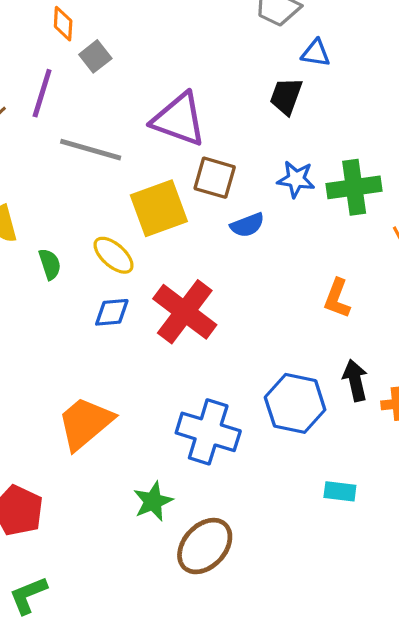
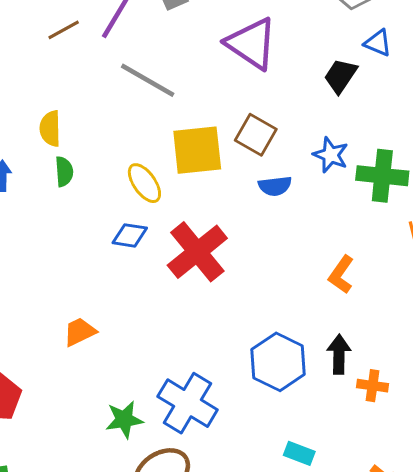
purple triangle: (179, 119) -> (252, 43), moved
green semicircle: (50, 264) -> (64, 172), moved
orange trapezoid: (85, 423) -> (80, 332), size x0.6
blue cross: (208, 432) -> (188, 403), moved

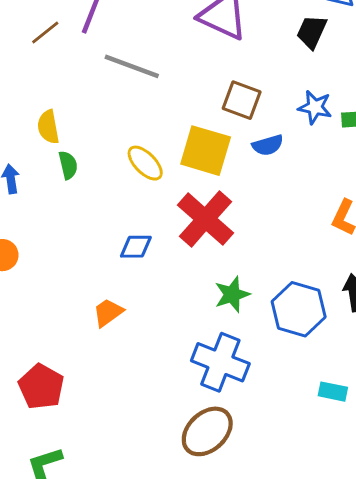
yellow square: (197, 150) -> (206, 151), moved, turned 32
blue diamond: (130, 235) -> (136, 247), moved
green star: (124, 420) -> (232, 294), moved

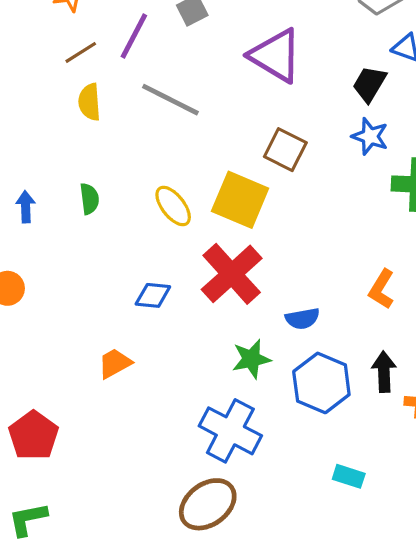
blue star: (315, 107) -> (370, 136), moved
yellow semicircle: (48, 127) -> (89, 102), moved
blue semicircle: (268, 145) -> (302, 319), moved

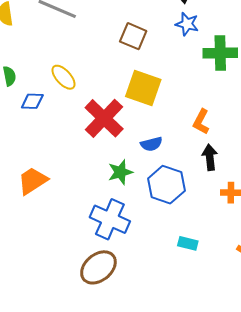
yellow square: (240, 200) -> (143, 88), moved
blue diamond: (153, 295) -> (32, 101), moved
orange trapezoid: (115, 363) -> (33, 181), size x1.4
black arrow: (384, 372) -> (210, 157), moved

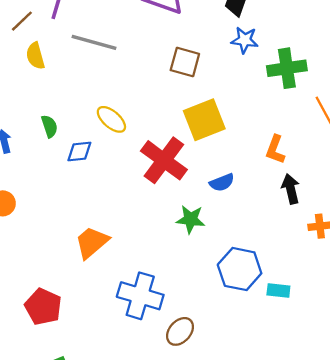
yellow square: (143, 88) -> (204, 120), turned -33
green star: (120, 172) -> (191, 219), turned 30
blue hexagon: (166, 185) -> (240, 269), moved
blue cross: (110, 219) -> (140, 296), moved
brown ellipse: (98, 267) -> (180, 331), size x0.7

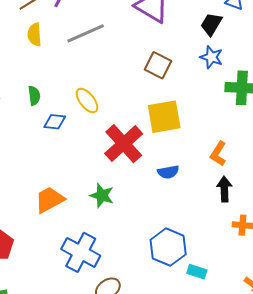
gray line: (94, 42) -> (86, 33), turned -51
green star: (191, 219) -> (102, 195), moved

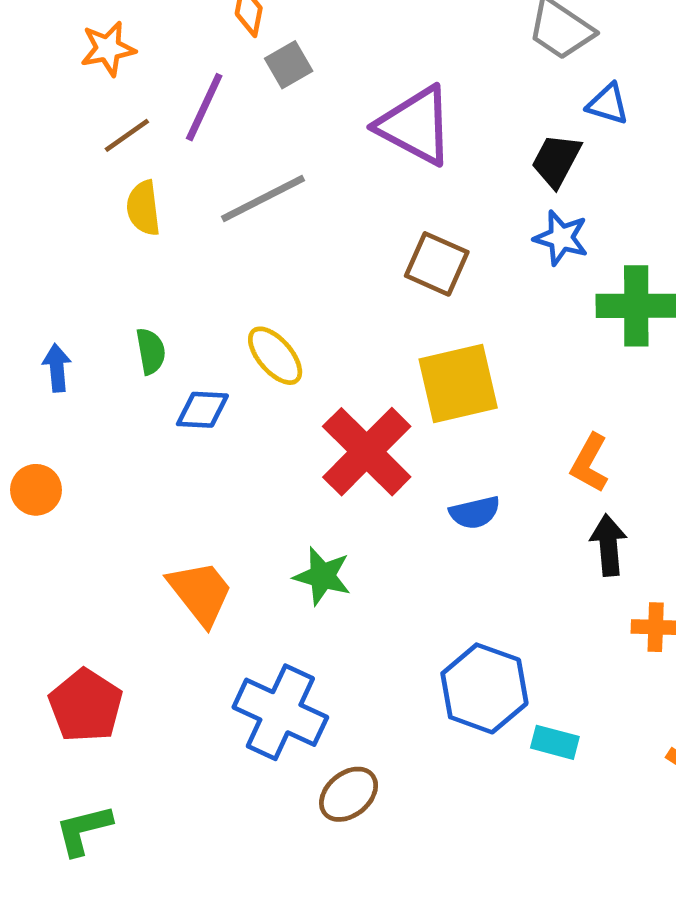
orange trapezoid: (50, 200) -> (200, 593), turned 84

